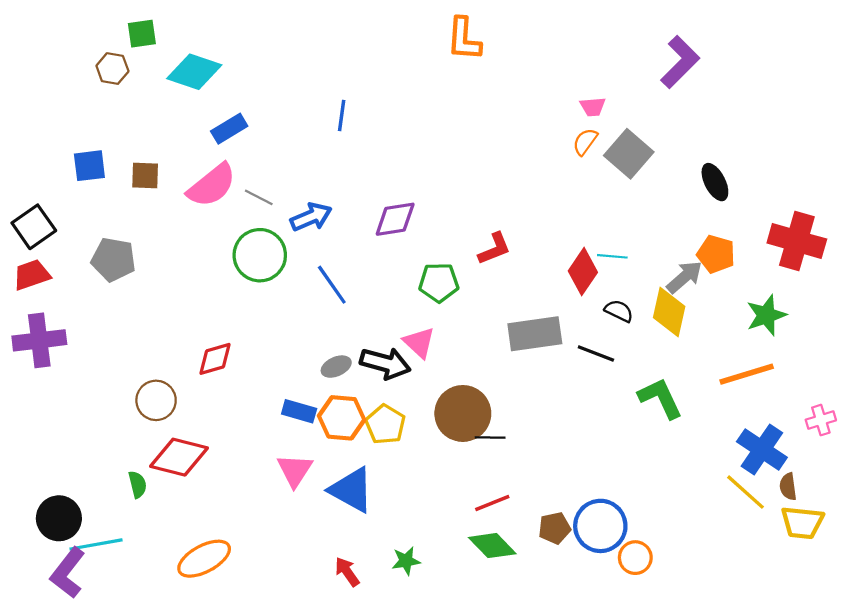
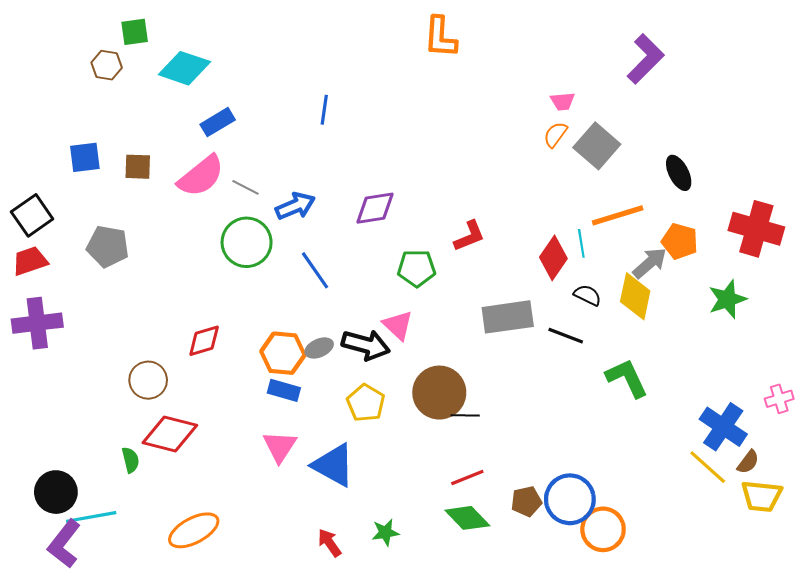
cyan line: (612, 256) -> (581, 243), turned 76
orange line: (747, 374) -> (618, 215), moved
orange hexagon: (342, 418) -> (283, 353), moved
brown semicircle: (788, 487) -> (748, 462), turned -135
orange circle: (635, 558) -> (603, 529), size x1.4

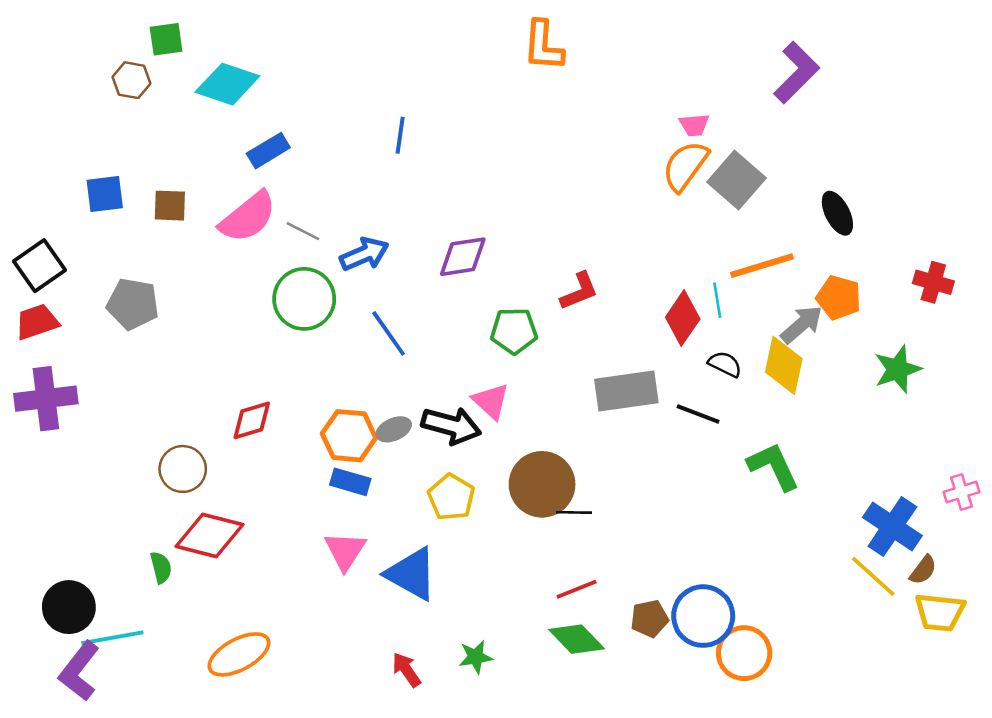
orange semicircle: (555, 135) -> (685, 166), size x1.6
red cross: (756, 229) -> (933, 282), size x0.6

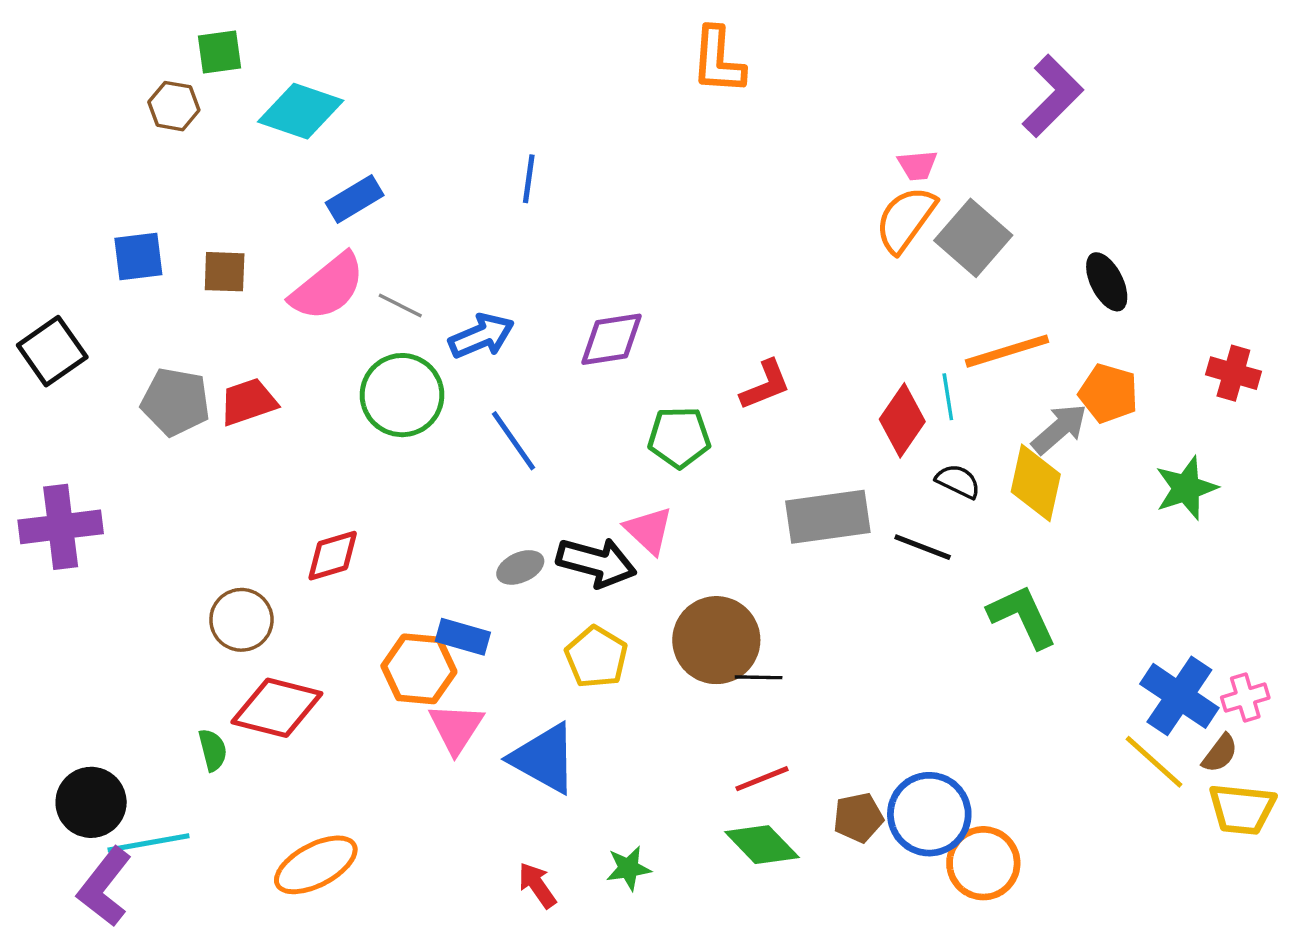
red trapezoid: (37, 322) -> (248, 402), moved
orange hexagon: (349, 436) -> (419, 669), moved
pink cross: (961, 492) -> (1245, 698), moved

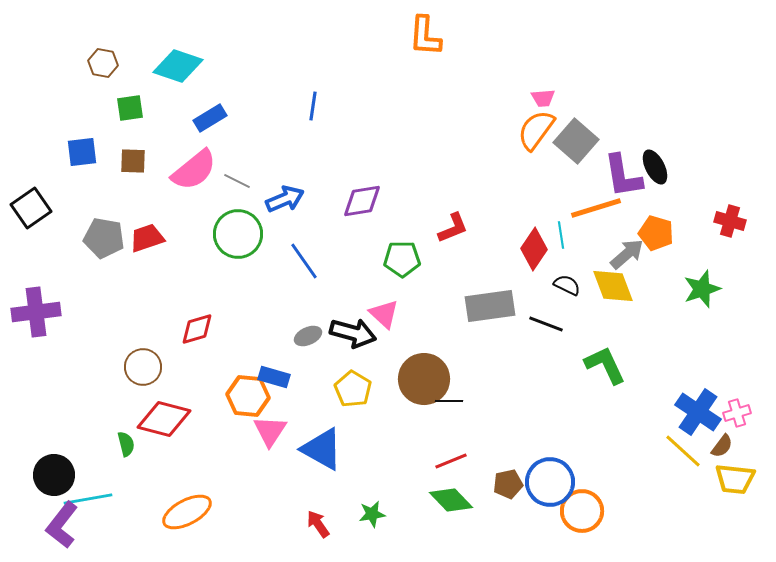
green square: (219, 52) -> (130, 108), moved
purple L-shape: (1053, 96) -> (623, 176), moved, turned 126
yellow diamond: (1036, 483) -> (613, 286), turned -33

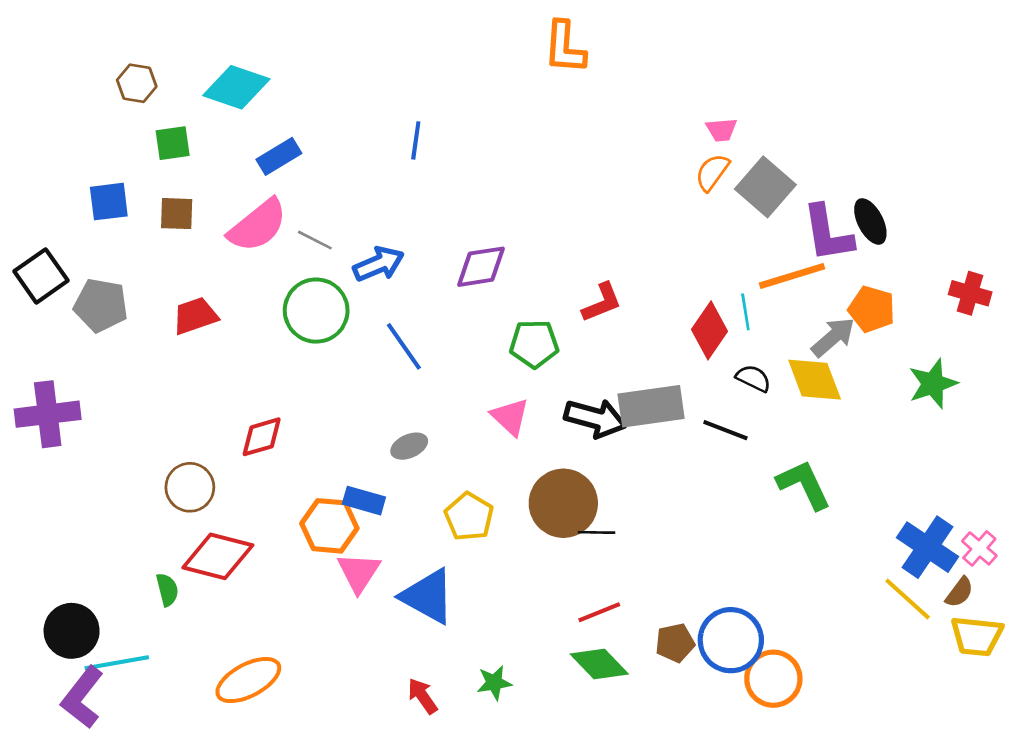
orange semicircle: (536, 130) -> (712, 172), size x0.7
gray pentagon: (104, 238) -> (101, 305), moved
black arrow: (353, 333) -> (595, 418), moved
pink cross: (737, 413) -> (979, 548), turned -32

